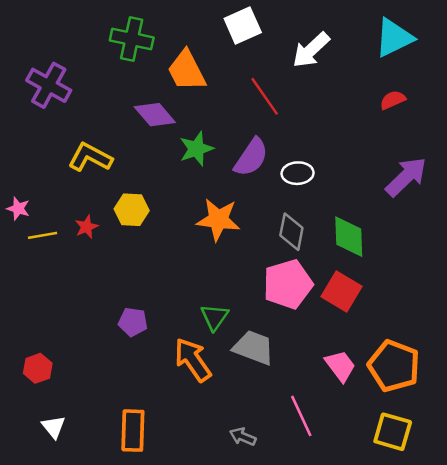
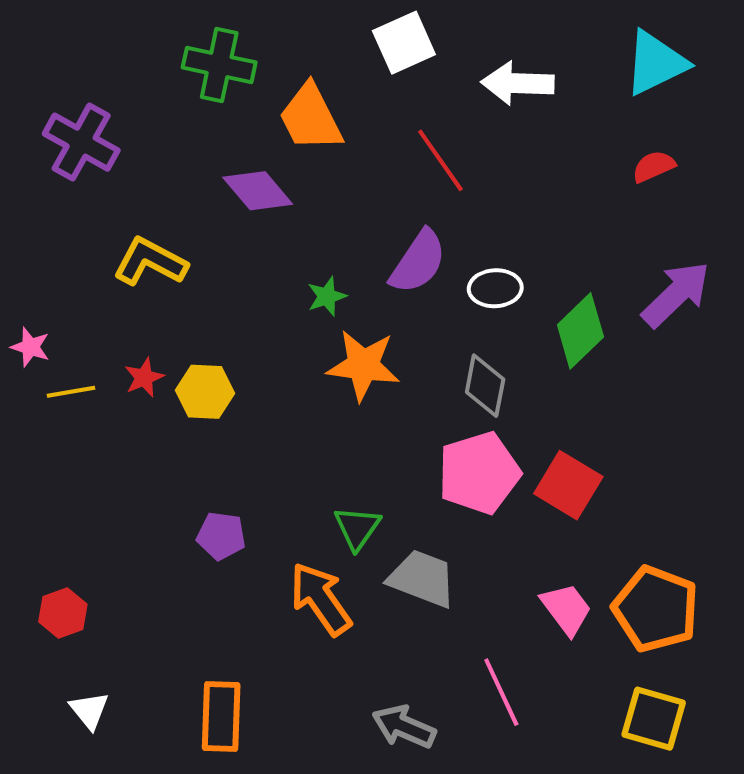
white arrow: (311, 50) -> (518, 83), turned 45
green star: (196, 149) -> (327, 296), moved, size x0.7
yellow hexagon: (132, 210) -> (205, 392), moved
green diamond: (349, 237) -> (580, 331), moved, turned 48
gray arrow: (243, 437) -> (404, 727), size x1.4

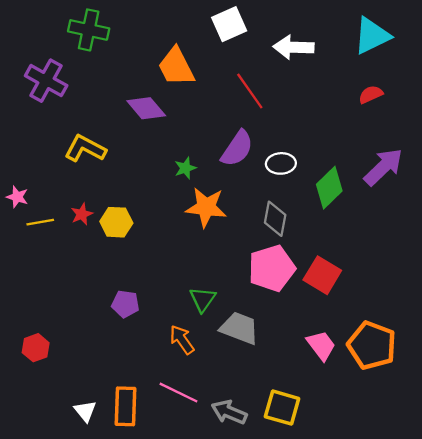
green cross: (219, 65) -> (89, 30), moved
orange arrow: (321, 599) -> (182, 340), size x0.7
pink line: (501, 692) -> (178, 393), moved, turned -39
white triangle: (89, 710) -> (85, 411), moved
yellow square: (654, 719) -> (282, 408), moved

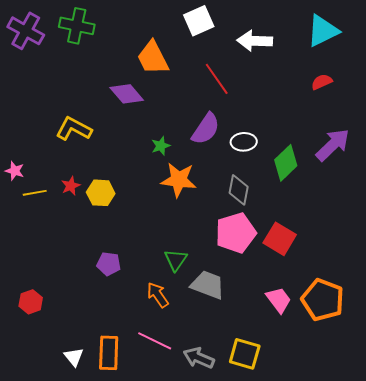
purple cross: (46, 81) -> (26, 31), moved

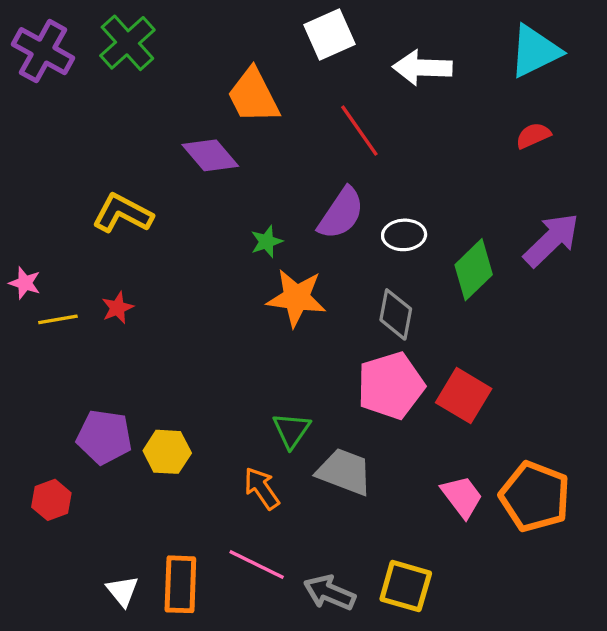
green cross: (77, 26) -> (127, 43), turned 36
yellow hexagon: (101, 193) -> (167, 452), moved
purple pentagon: (109, 264) -> (104, 437), moved, size x1.4

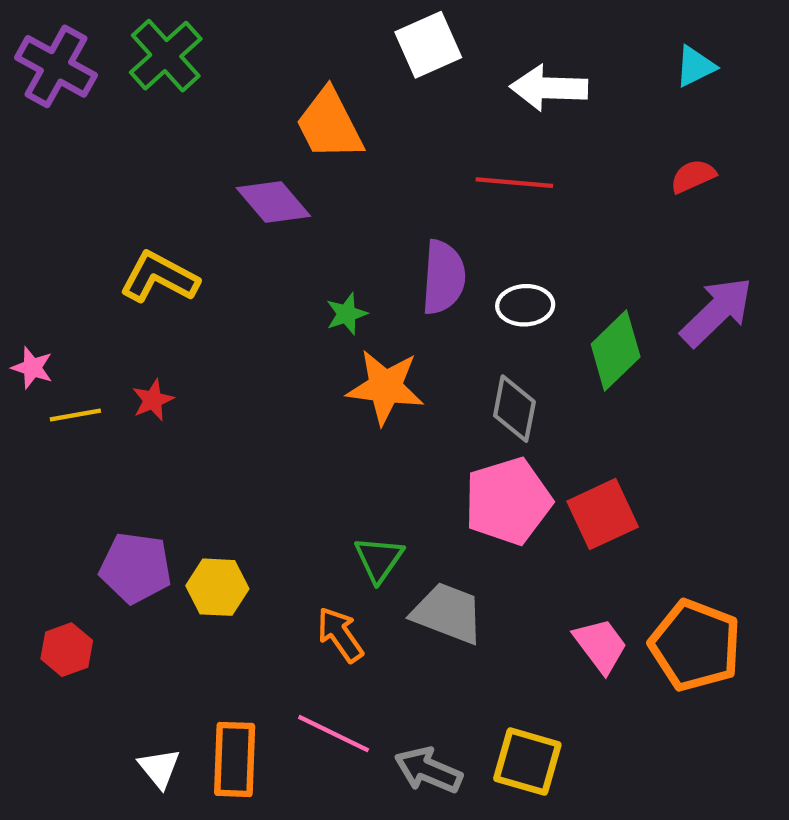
cyan triangle: (535, 51) -> (695, 66), size x0.6
red line: (359, 131) -> (514, 183), moved, turned -50
purple semicircle: (341, 213) -> (443, 277), turned -30
red square: (464, 396) -> (603, 514), turned 34

